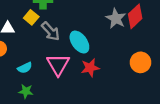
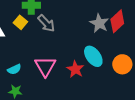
gray arrow: (51, 31) -> (46, 23), moved
cyan ellipse: (79, 42) -> (93, 56), moved
red star: (90, 68) -> (75, 69), turned -30

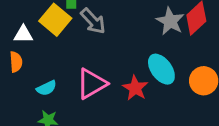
yellow square: (20, 22) -> (55, 20), size x1.5
pink triangle: (45, 66) -> (92, 84), turned 30

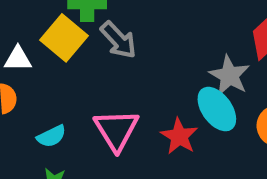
gray star: (170, 21) -> (229, 76), moved
pink triangle: (92, 84) -> (116, 130), turned -32

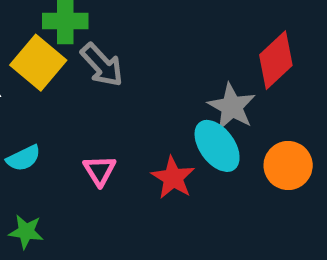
pink triangle: (116, 130) -> (99, 170), size x0.6
cyan semicircle: (51, 136) -> (24, 158), moved

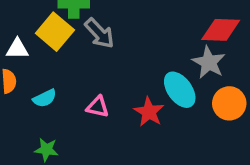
red diamond: (276, 60) -> (221, 30), turned 45
gray star: (232, 107) -> (209, 62), moved
pink triangle: (99, 170) -> (98, 107), turned -45

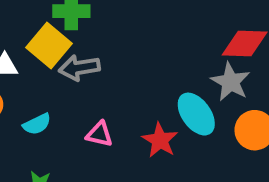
gray arrow: (99, 33) -> (79, 68), moved, turned 124

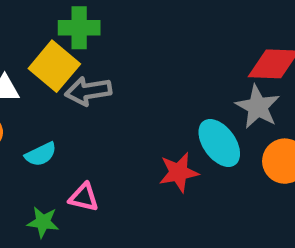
pink triangle: (99, 134) -> (84, 197), moved
red star: (160, 140) -> (179, 172), turned 30

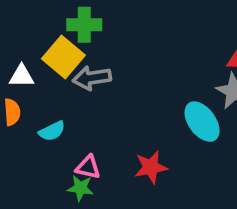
red star: (179, 172) -> (151, 167), moved
green star: (43, 222) -> (80, 188), moved

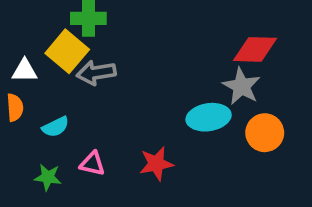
cyan ellipse: (202, 122) -> (209, 117), turned -63
green star: (80, 188) -> (48, 177), moved

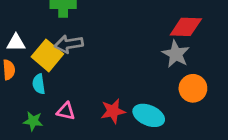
yellow square: (67, 51) -> (47, 55), moved
cyan ellipse: (209, 117) -> (149, 115), moved, turned 32
cyan semicircle: (56, 127) -> (39, 84), turned 108

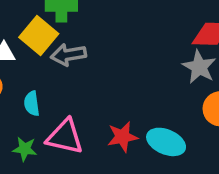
yellow square: (47, 55) -> (39, 35), moved
pink triangle: (66, 111) -> (65, 137), size x1.6

